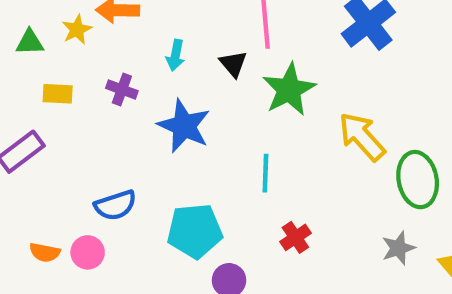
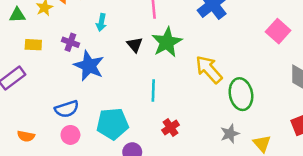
black triangle: (233, 64) -> (135, 45), moved
blue star: (184, 126) -> (89, 66), moved
pink circle: (88, 252) -> (70, 135), moved

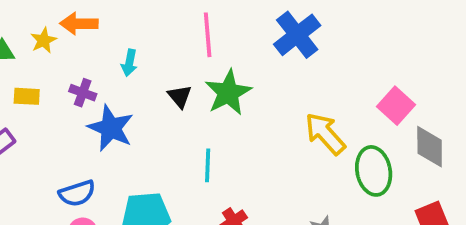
pink square: (278, 31) -> (396, 106), moved
yellow arrow: (209, 69) -> (325, 134), moved
green ellipse: (241, 94) -> (374, 171), moved

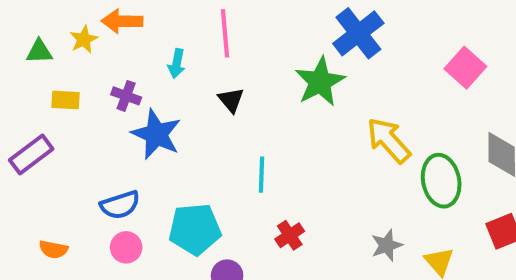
pink line: (208, 35) -> (225, 33), moved
green star: (228, 93) -> (320, 82), moved
pink square: (396, 106) -> (465, 68), moved

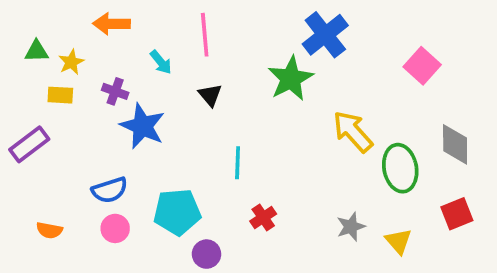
yellow star: (84, 39) -> (71, 62), moved
cyan arrow: (177, 64) -> (161, 62), turned -50

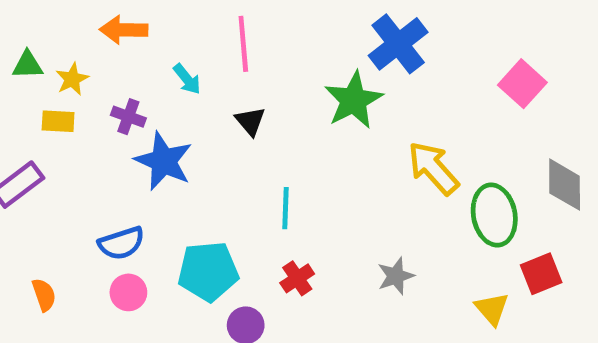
red square: (457, 214) -> (541, 274), moved
red cross: (263, 217) -> (297, 278), moved
gray star: (351, 227) -> (396, 276), moved
orange semicircle: (49, 230) -> (44, 295), turned -120

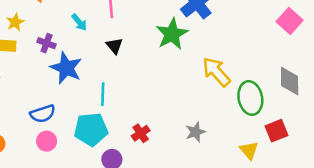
pink square: (522, 84) -> (290, 21), moved
cyan line: (286, 208) -> (103, 94), moved

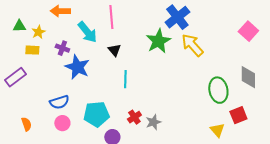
cyan arrow: (79, 22) -> (87, 32), size x1.6
yellow arrow: (216, 72) -> (192, 45), moved
cyan line: (103, 94) -> (125, 79), moved
gray star: (195, 132) -> (153, 122), moved

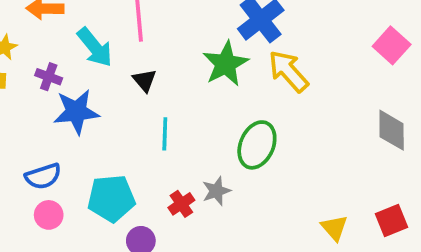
blue star: (77, 67) -> (76, 112), turned -30
green ellipse: (218, 90) -> (257, 145), moved, turned 35
red square: (238, 115) -> (392, 220), moved
gray star: (153, 122) -> (216, 191), moved

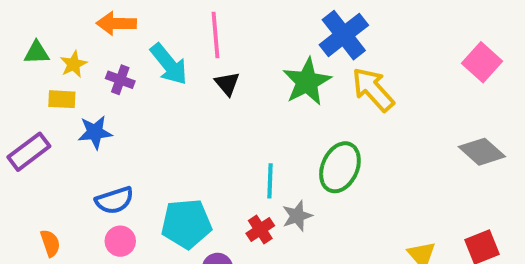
purple cross: (49, 77) -> (120, 80), moved
black triangle: (145, 80) -> (227, 84), moved
blue star: (76, 112) -> (95, 132), moved, size x0.7
gray diamond: (392, 130) -> (482, 152), turned -48
cyan line: (165, 134) -> (270, 181), moved

